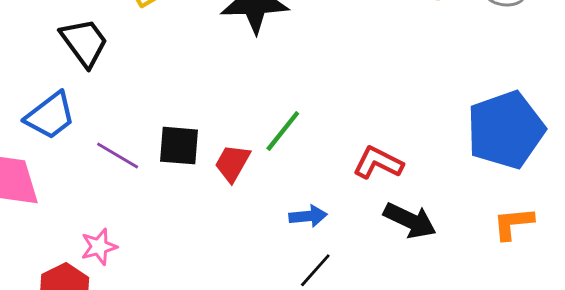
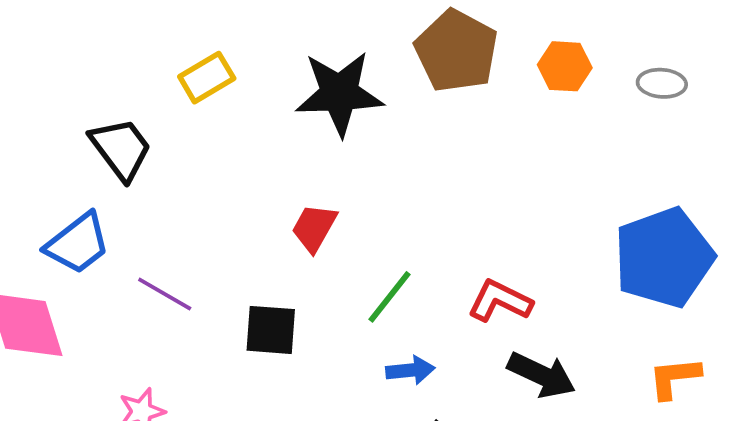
green line: (283, 131) -> (389, 297), moved
black square: (179, 146) -> (271, 330), moved
red trapezoid: (232, 163) -> (314, 228), moved

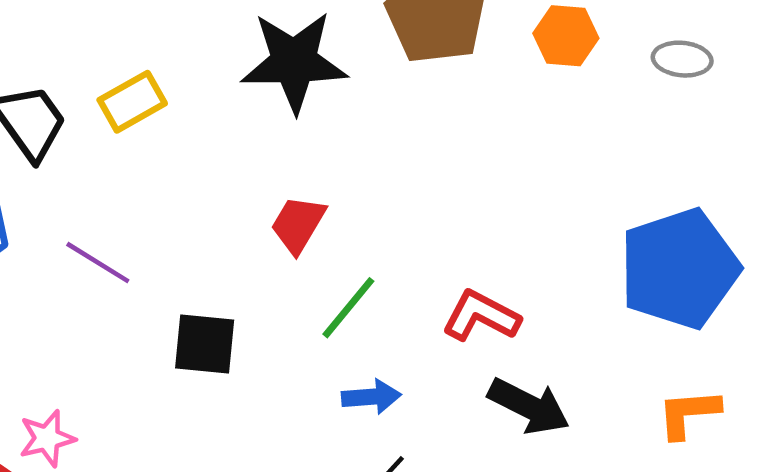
yellow rectangle: (207, 78) -> (132, 102), moved
red trapezoid: (314, 228) -> (298, 224), moved
purple line: (165, 294) -> (98, 263), moved

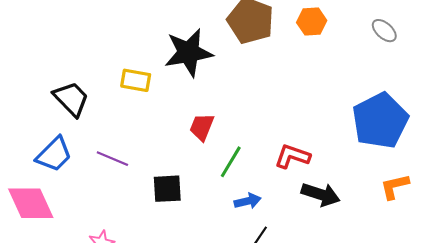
gray ellipse: (682, 59) -> (384, 31), moved, turned 45
yellow rectangle: (132, 102) -> (136, 80), moved, turned 48

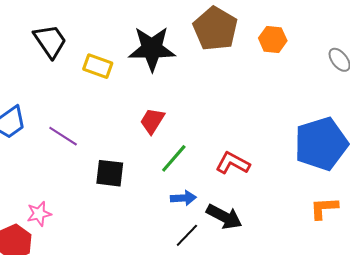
black trapezoid: (71, 99) -> (50, 41), moved
black arrow: (321, 194) -> (224, 217), moved

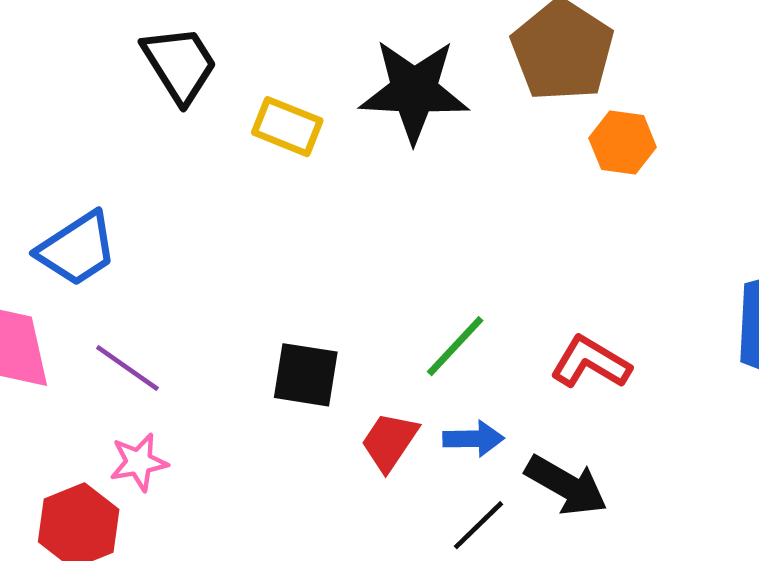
orange hexagon: (273, 39) -> (623, 143), moved
red trapezoid: (152, 121) -> (389, 442), moved
purple line: (63, 136) -> (127, 368), moved

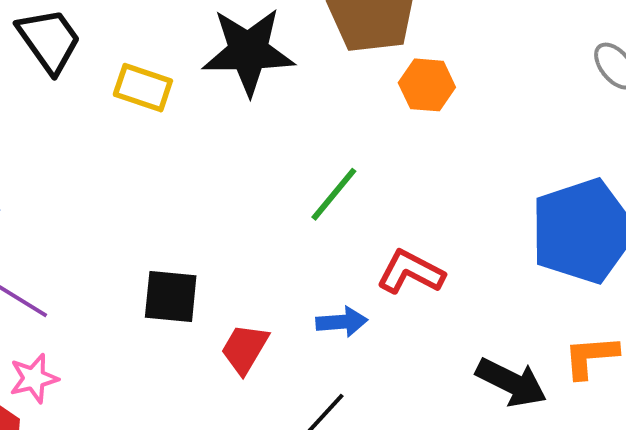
green line: (455, 346) -> (334, 194), moved
blue arrow: (473, 439) -> (342, 322), moved
black arrow: (566, 485) -> (511, 382), moved

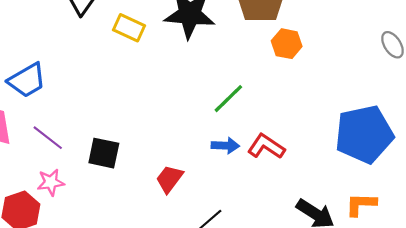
black square: (171, 296) -> (104, 153), moved
blue arrow: (342, 322) -> (225, 146), moved

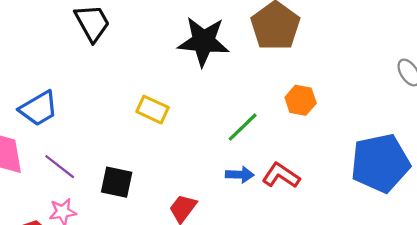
yellow rectangle: (129, 28) -> (153, 110), moved
orange hexagon: (287, 44) -> (301, 100), moved

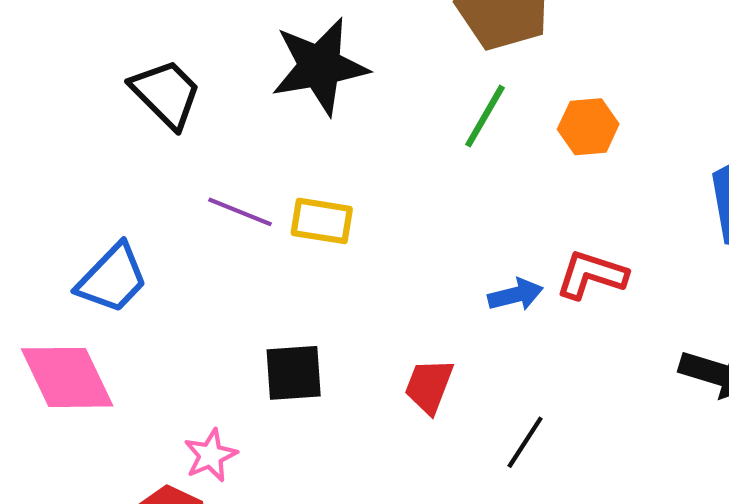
black star: (203, 41) -> (320, 66), moved
green line: (243, 127) -> (485, 116), moved
purple line: (60, 167) -> (240, 212), moved

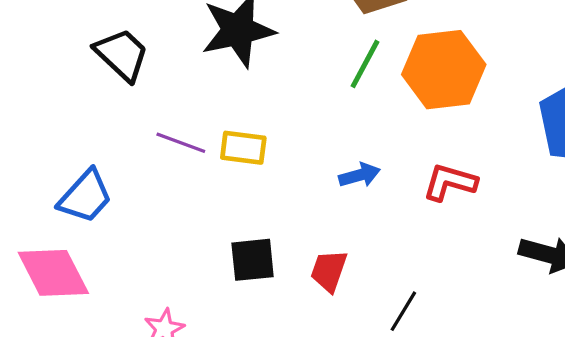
orange hexagon: (588, 127) -> (444, 70), size x1.8
blue arrow: (515, 295) -> (359, 175), moved
black square: (294, 373) -> (253, 260), moved

